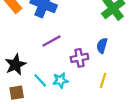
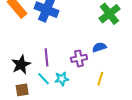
purple line: (51, 41) -> (46, 57), moved, turned -66
blue semicircle: (102, 46) -> (99, 47), turned 56

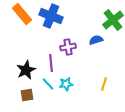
blue semicircle: (99, 47) -> (96, 40), moved
purple cross: (79, 58) -> (68, 47), moved

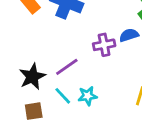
purple cross: (68, 47) -> (104, 45), moved
purple line: (51, 63) -> (67, 67), turned 60

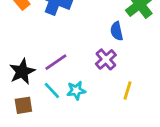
blue semicircle: (129, 35) -> (117, 31), turned -84
purple cross: (104, 45) -> (106, 59), moved, turned -30

